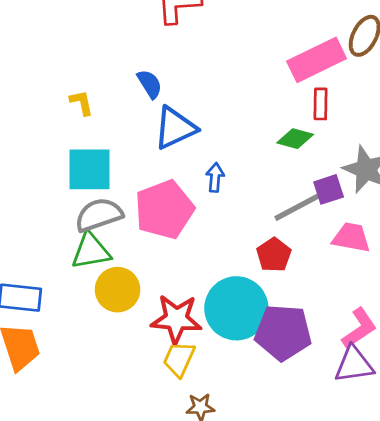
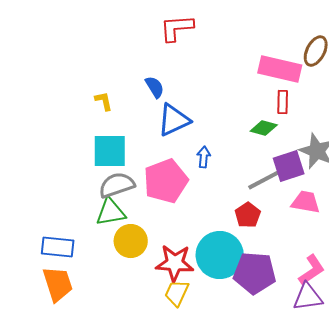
pink rectangle: (317, 60) -> (280, 69), turned 39
purple square: (329, 189) -> (289, 166), size x1.4

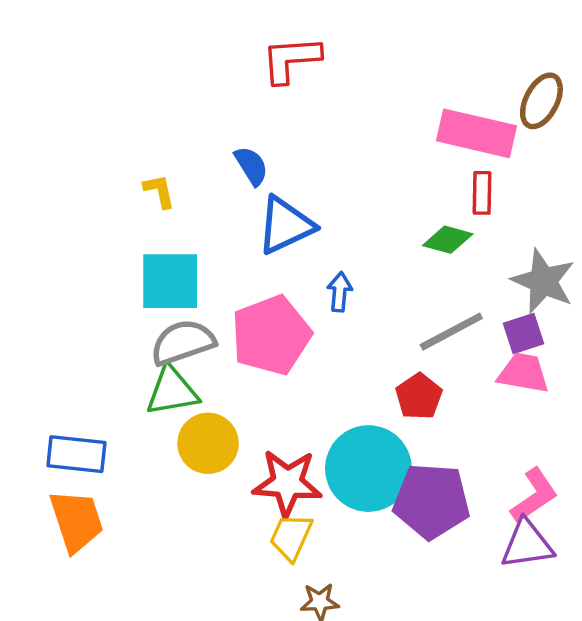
purple square: (289, 166) -> (523, 333), moved, size x0.7

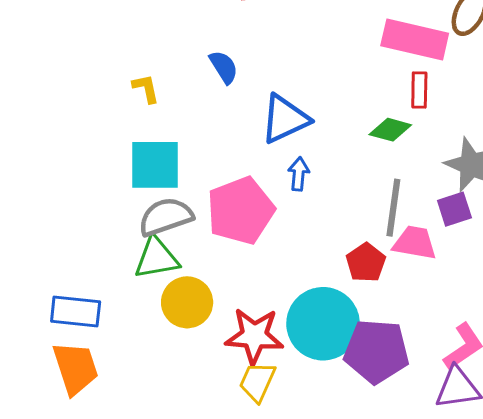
blue triangle: (286, 225) -> (285, 119), moved
gray line: (451, 332) -> (393, 208), turned -54
pink trapezoid: (523, 373) -> (415, 243), moved

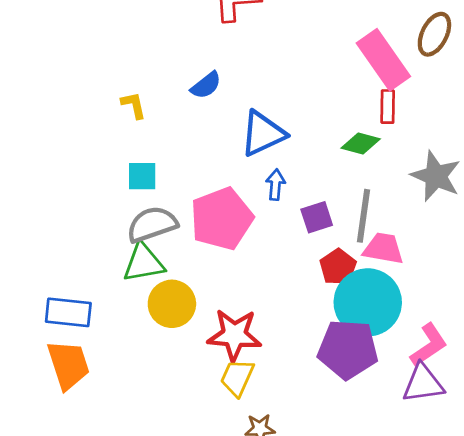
pink rectangle: (415, 40) -> (383, 60), turned 42
blue semicircle: (224, 67) -> (206, 85), turned 84
cyan square: (155, 165) -> (142, 176), size x0.6
purple square: (454, 209) -> (317, 217), moved
cyan circle: (323, 324) -> (368, 302), moved

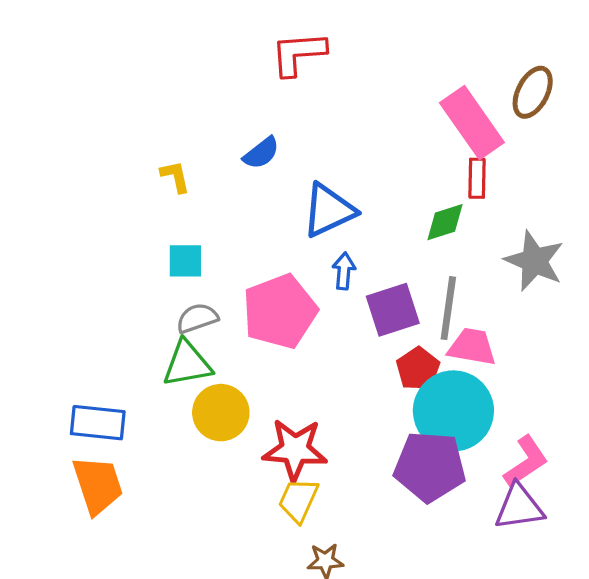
green diamond: (361, 143) -> (445, 222), turned -33
purple square: (317, 217) -> (393, 310), size x1.4
gray semicircle: (152, 224) -> (197, 318), size x0.7

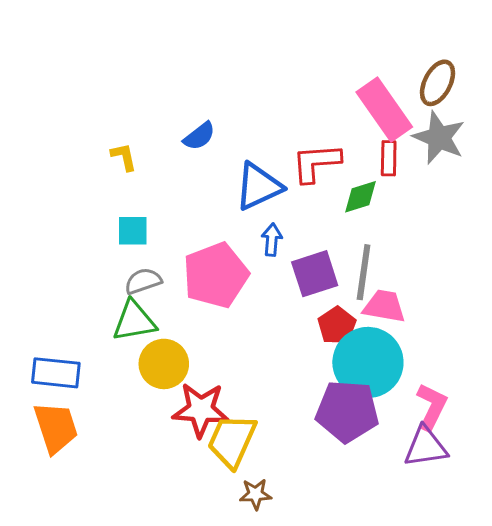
red L-shape: (298, 54) -> (316, 163), moved
gray star: (534, 261) -> (439, 138), moved
red star: (295, 450) -> (201, 410), moved
pink L-shape: (526, 461) -> (432, 407), turned -30
yellow trapezoid: (298, 500) -> (232, 441), size x1.4

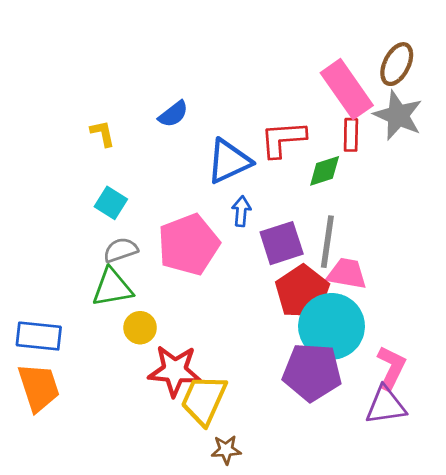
cyan square: (133, 231) -> (111, 203), turned 32
red pentagon: (337, 325) -> (302, 292), size x1.5
yellow circle: (164, 364) -> (140, 328), size x0.7

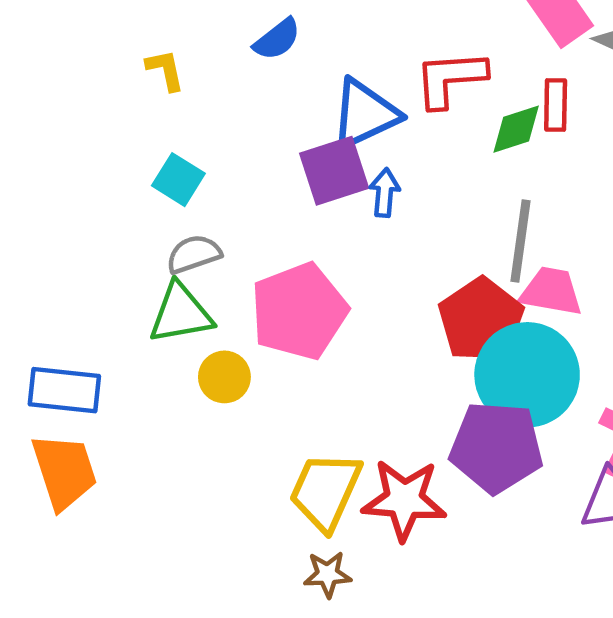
red rectangle: (351, 135) -> (556, 105), moved
purple square: (282, 243) -> (334, 171), moved
pink pentagon: (189, 244) -> (299, 311), moved
red star: (175, 371) -> (404, 500), moved
brown star: (226, 450) -> (328, 574), moved

